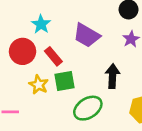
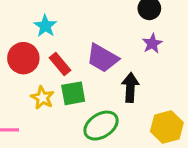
purple trapezoid: (87, 35) -> (102, 58), moved

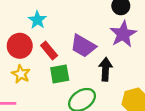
purple star: (152, 43) -> (123, 34), size x1.6
yellow star: (42, 98) -> (21, 74), moved

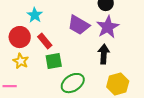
purple trapezoid: (83, 46) -> (79, 25), moved
black arrow: (106, 69) -> (104, 54), moved

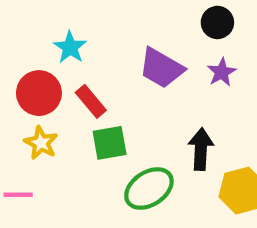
purple star: (108, 27) -> (222, 72), size x0.6
black arrow: (104, 54) -> (201, 149), moved

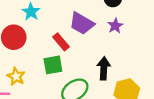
red rectangle: (91, 101) -> (61, 42), moved
yellow star: (41, 143) -> (16, 76), moved

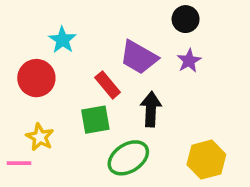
black arrow: (104, 68) -> (151, 109), moved

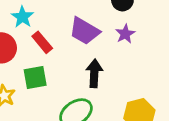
red rectangle: (108, 85) -> (42, 42), moved
green square: (95, 120) -> (35, 78), moved

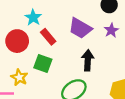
green square: (35, 78) -> (43, 64), turned 30

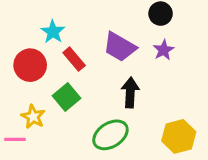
green square: (43, 64) -> (67, 97), turned 30

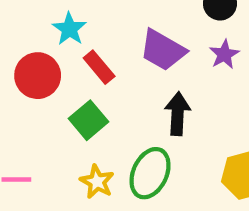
yellow star: (33, 117) -> (97, 182), moved
green ellipse: (110, 135) -> (150, 173), turned -32

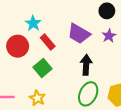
green ellipse: (150, 173) -> (88, 94), moved
yellow star: (97, 182) -> (37, 98), moved

